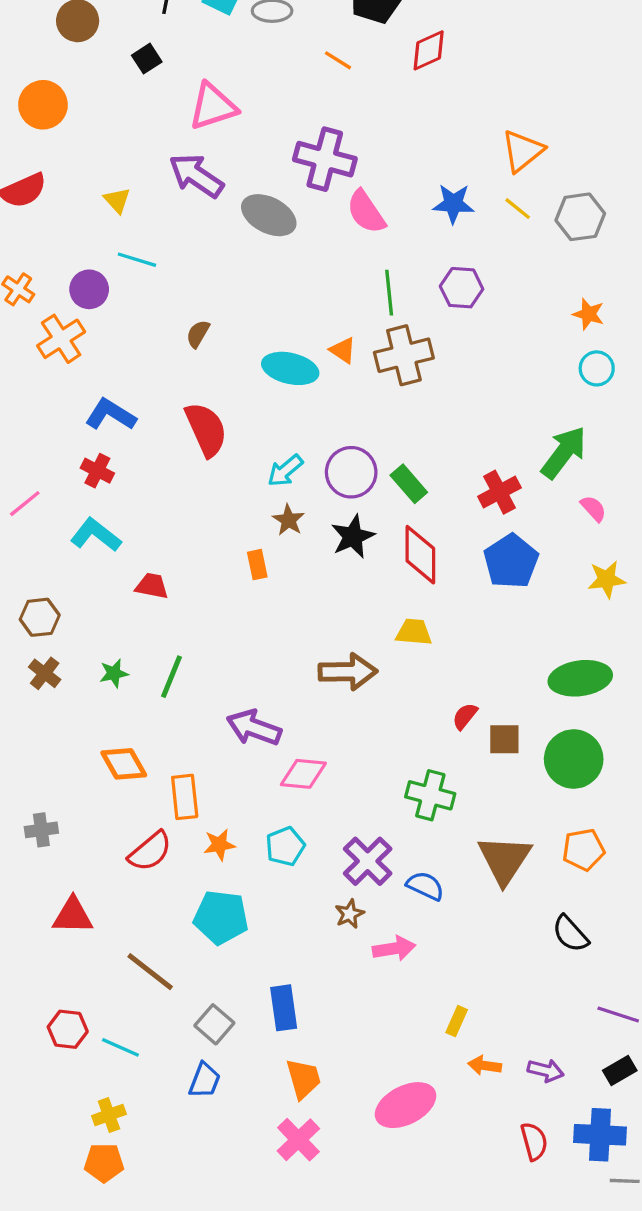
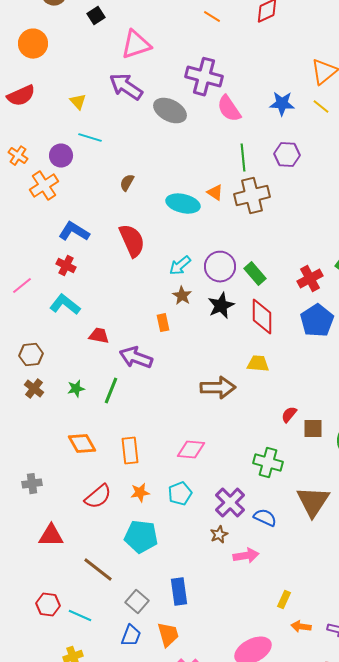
purple arrow: (254, 728) -> (136, 358), moved
orange rectangle: (185, 797) -> (130, 451), moved
orange trapezoid: (303, 1079) -> (168, 635), moved

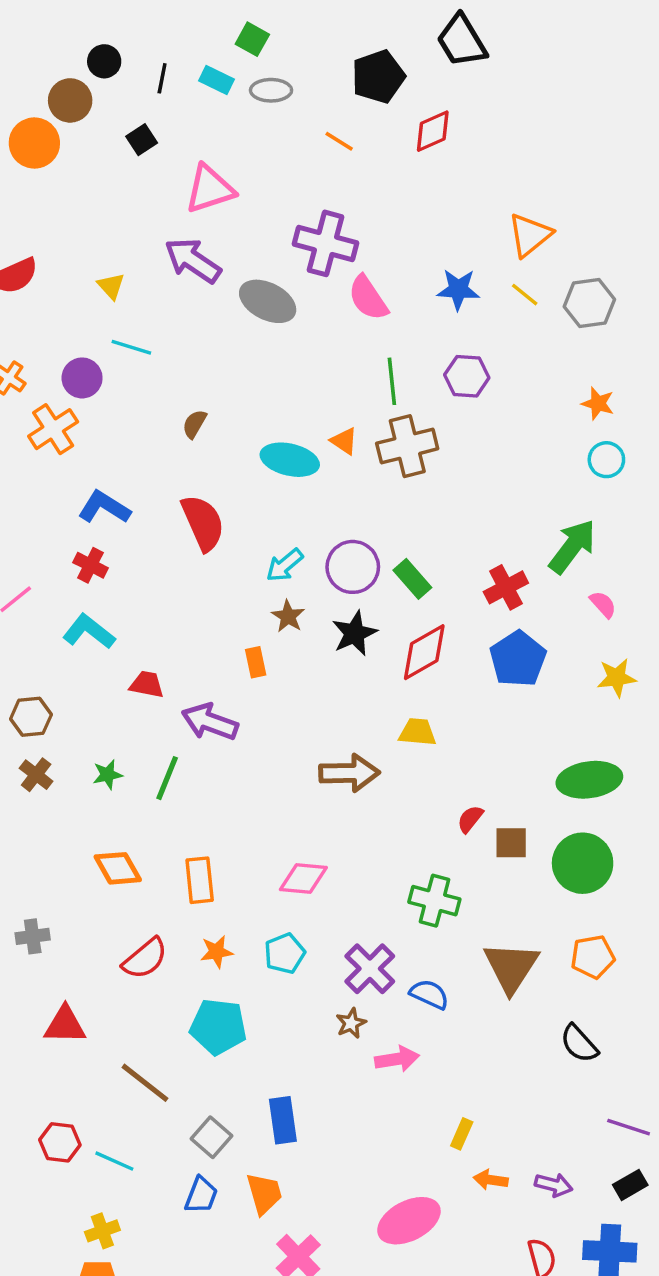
orange circle: (33, 44) -> (34, 143), moved
red diamond: (262, 317) -> (424, 652), turned 60

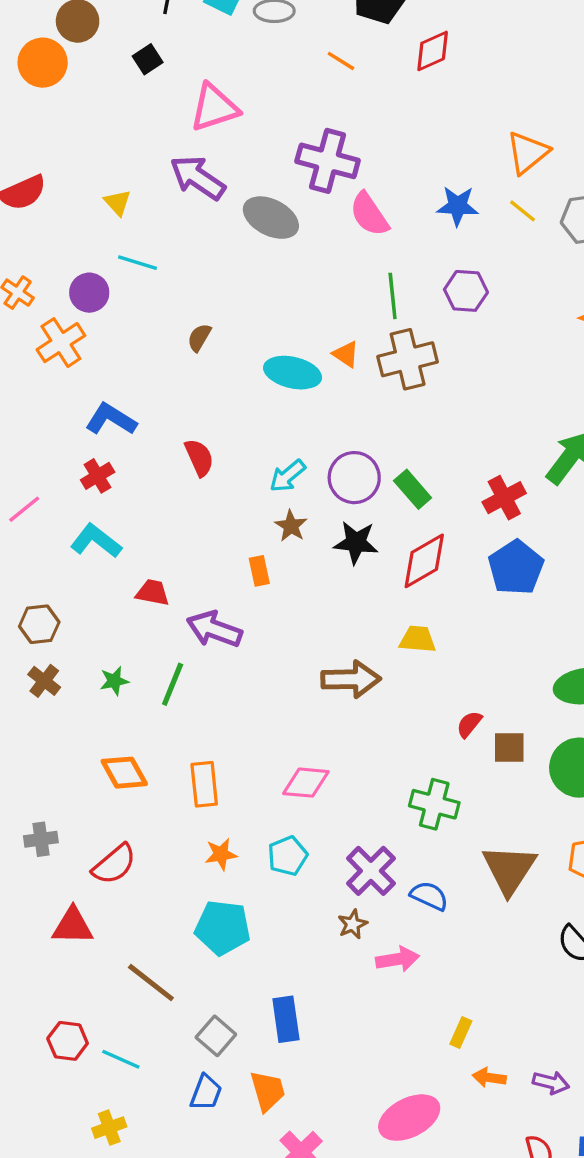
red semicircle: (203, 523) -> (199, 458), moved, size x0.7
red cross: (91, 565) -> (98, 476), turned 32
black star: (354, 633) -> (356, 543), turned 30
red semicircle: (145, 959) -> (114, 864), moved

